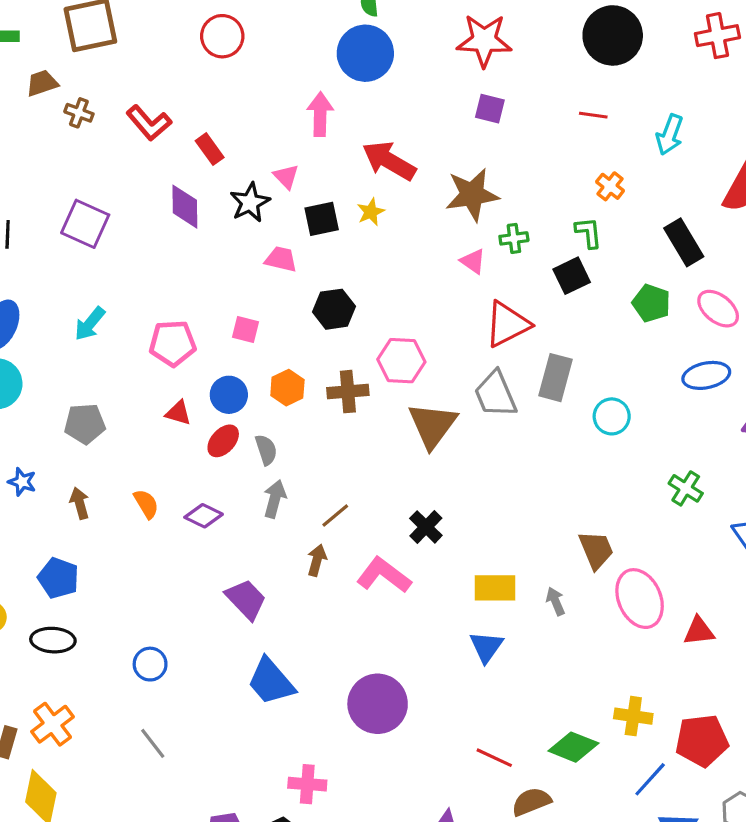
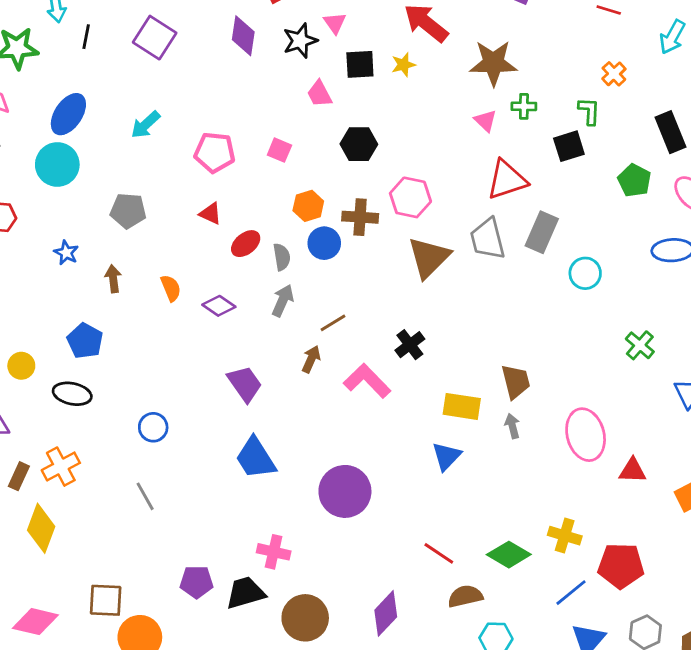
pink trapezoid: (281, 259) -> (319, 94), turned -140
blue circle: (229, 395) -> (324, 243), moved
brown trapezoid: (596, 550) -> (516, 382), moved

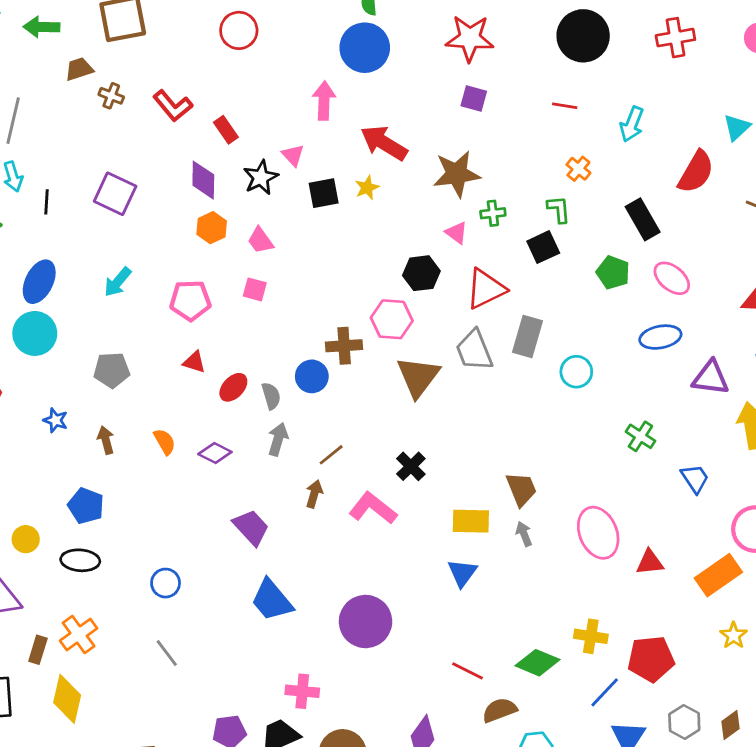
pink trapezoid: (319, 94) -> (260, 240), moved
black hexagon: (359, 144) -> (421, 273), moved
orange hexagon: (308, 206) -> (212, 228), moved

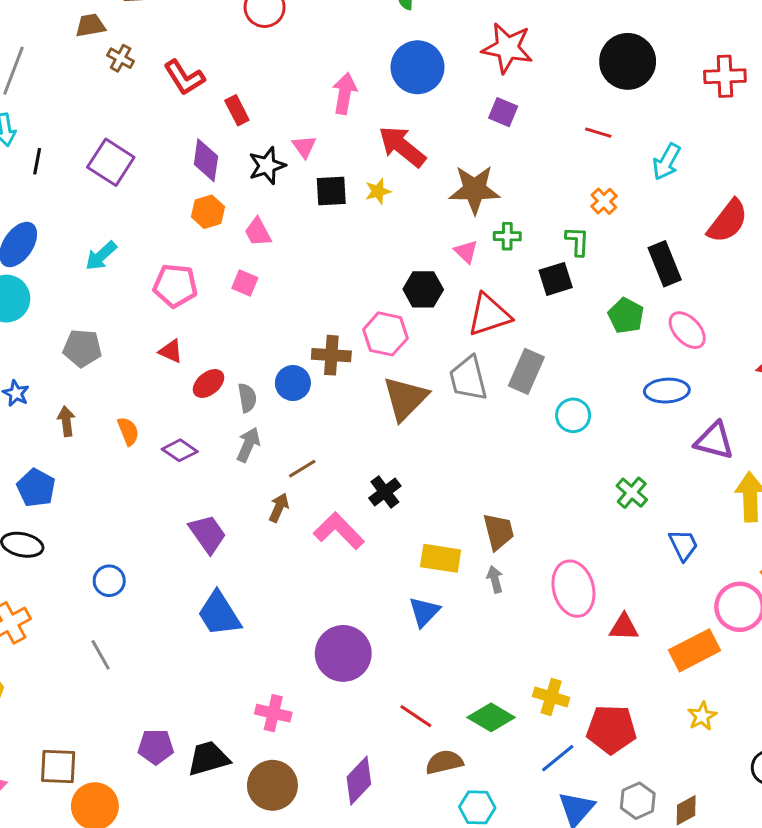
blue circle: (365, 48) -> (417, 67), moved
purple circle: (366, 622) -> (343, 653), moved
pink cross: (302, 691) -> (273, 713), moved

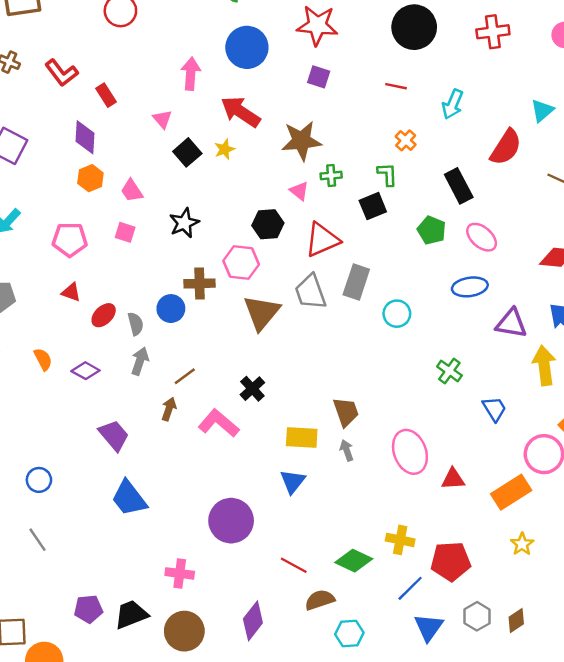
black star: (267, 166) -> (184, 223), moved
black square: (331, 191) -> (187, 152), turned -32

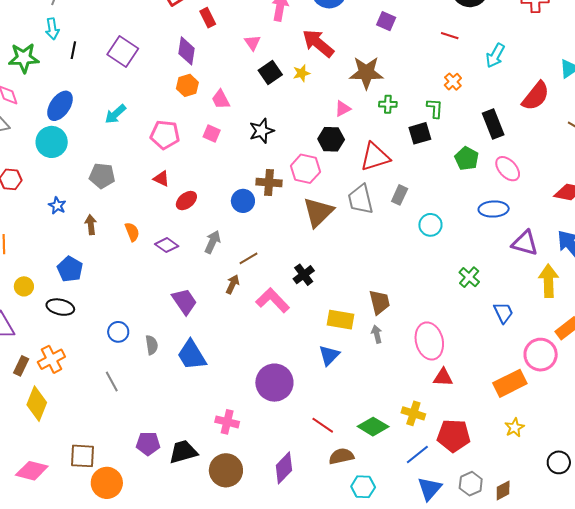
pink triangle: (299, 191) -> (343, 109), moved, turned 48
gray rectangle: (356, 282) -> (400, 195), size x0.7
gray semicircle: (136, 324) -> (152, 345), moved
red triangle: (453, 479) -> (443, 377), moved

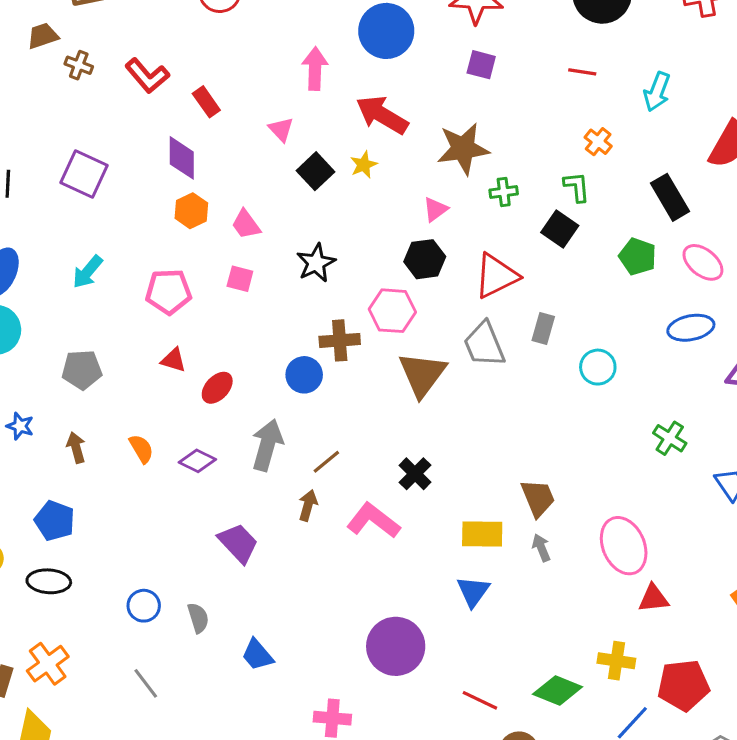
black square: (420, 133) -> (560, 229), turned -30
gray arrow: (213, 242) -> (267, 445), size x1.4
blue trapezoid: (192, 355) -> (257, 655), moved, size x0.7

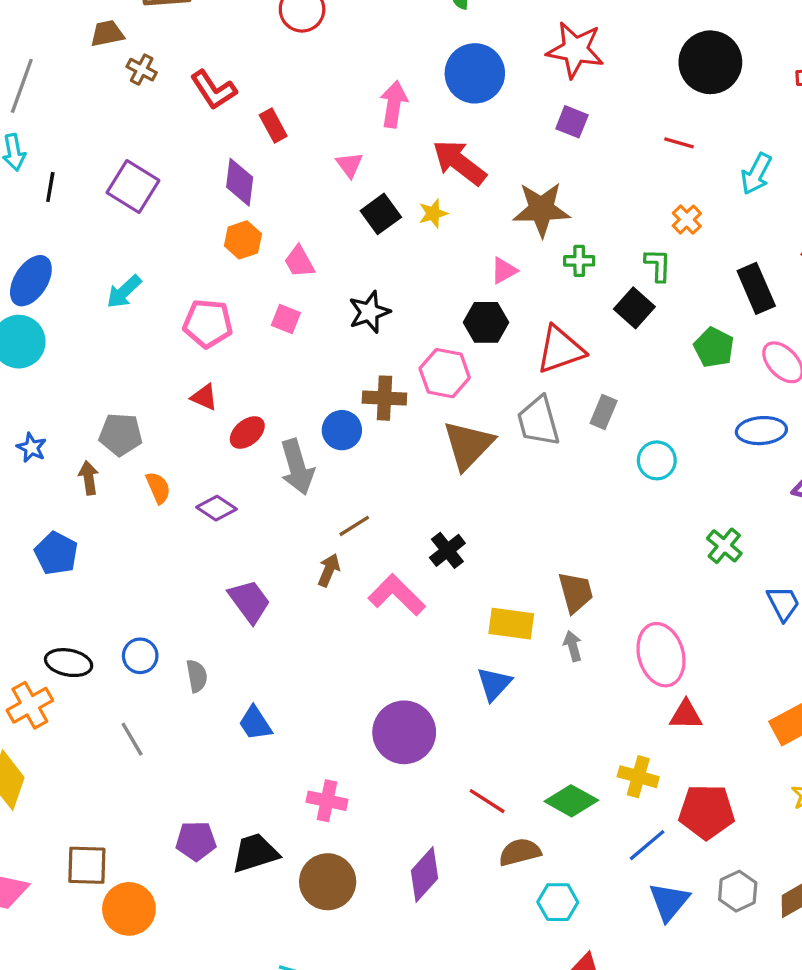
gray pentagon: (82, 370) -> (121, 434), moved
gray arrow: (267, 445) -> (297, 467), moved, turned 141
black ellipse: (49, 581) -> (69, 663), moved

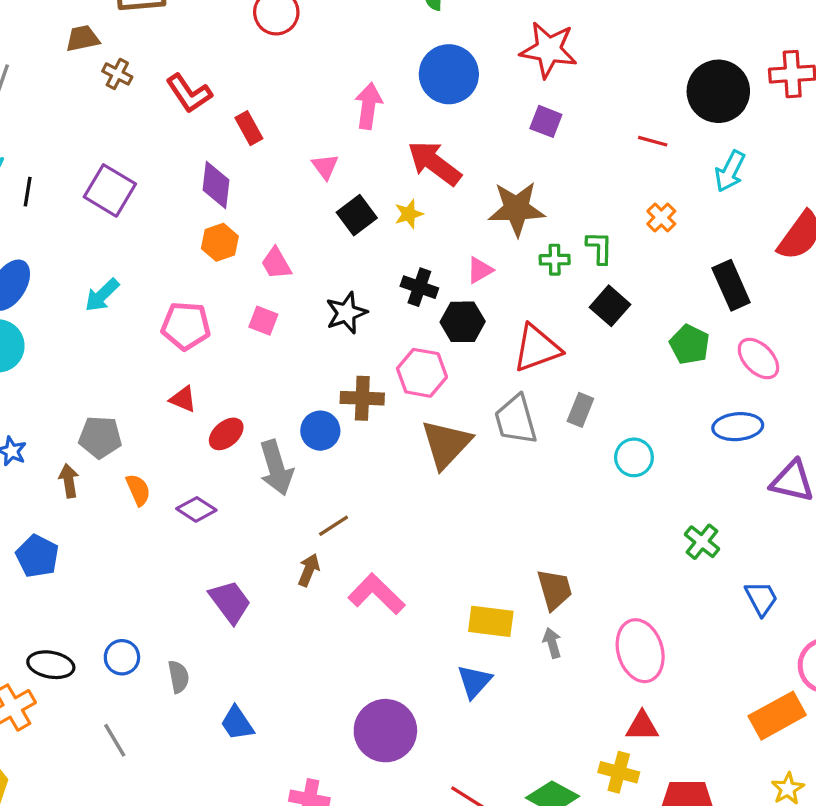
black circle: (710, 62) -> (718, 91), moved
green L-shape: (658, 265) -> (599, 248), moved
black cross: (447, 550) -> (419, 287), moved, turned -32
red triangle: (686, 715) -> (642, 726), moved

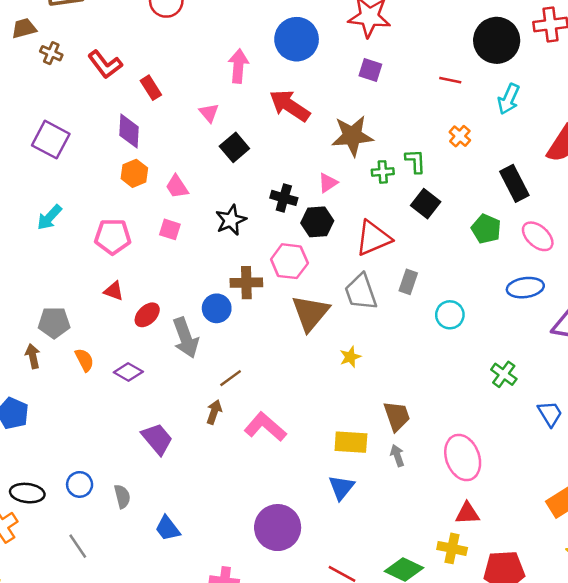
yellow star: (409, 214) -> (350, 357), moved

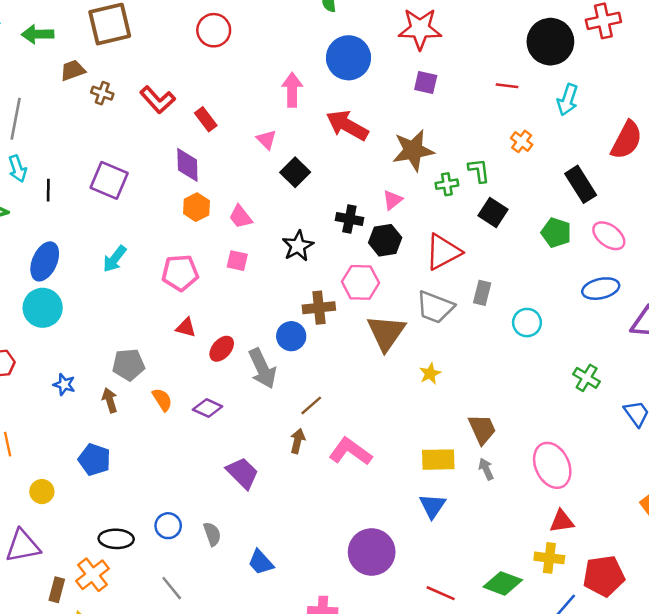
gray trapezoid: (361, 292) -> (435, 307), turned -45

